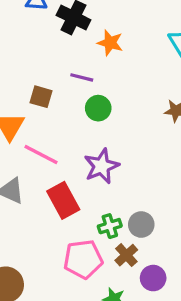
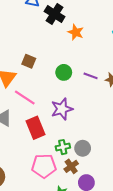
purple line: (82, 77) -> (91, 76), moved

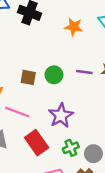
orange star: (76, 32) -> (74, 27), moved
brown square: (29, 61) -> (28, 77), moved
green cross: (63, 147) -> (71, 148), moved

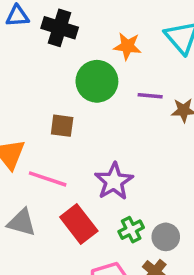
purple line: (84, 72) -> (150, 96), moved
green circle: (54, 75) -> (97, 81), moved, size x1.5

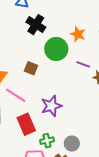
black cross: (60, 28) -> (36, 25), moved
green cross: (131, 230) -> (47, 141), moved

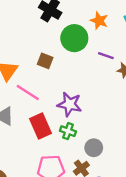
purple star: (51, 106) -> (69, 104), turned 30
green cross: (47, 141) -> (68, 131), moved, turned 32

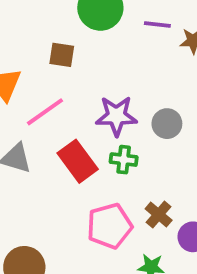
pink line: (28, 92) -> (45, 112), turned -55
gray circle: (94, 148) -> (167, 124), moved

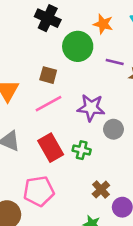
pink line: (45, 112) -> (48, 104), moved
purple star: (116, 116) -> (91, 108), moved
pink pentagon: (110, 226) -> (39, 191), moved

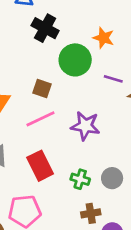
gray circle: (113, 129) -> (112, 178), moved
green cross: (82, 150) -> (80, 179), moved
brown cross: (101, 190) -> (91, 213), turned 30

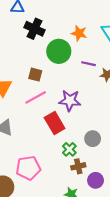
red rectangle: (40, 166) -> (55, 123), moved
green cross: (80, 179) -> (69, 149), moved, turned 32

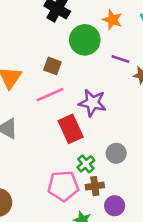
pink pentagon: (28, 168) -> (63, 186), moved

